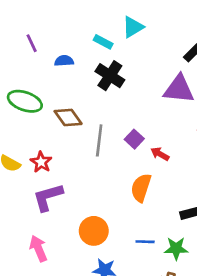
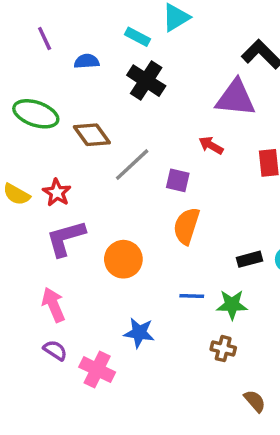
purple square: (134, 139) -> (178, 180), moved, turned -30
gray line: (99, 140) -> (132, 165), turned 40
red arrow: (160, 154) -> (211, 145), moved
orange circle: (94, 231) -> (123, 259), moved

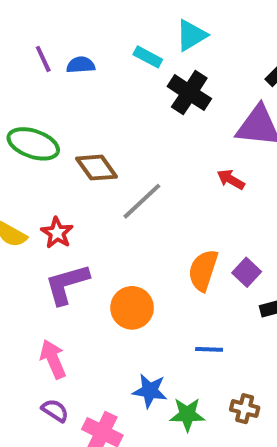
blue semicircle: (87, 61) -> (81, 65), moved
black cross: (146, 81) -> (189, 93), moved
purple square: (178, 180) -> (247, 272), moved, turned 30
green star: (232, 305) -> (187, 414), moved

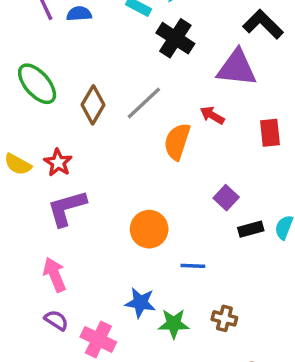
green ellipse: (33, 144) -> (37, 84), turned 30
brown diamond: (96, 168) -> (93, 105), turned 66
gray line: (142, 201) -> (144, 103), moved
orange semicircle: (203, 270) -> (177, 142), moved
orange circle: (132, 308) -> (149, 229), moved

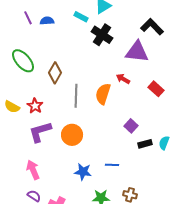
gray line: (144, 103) -> (76, 96), moved, turned -45
red rectangle: (270, 133) -> (156, 89), turned -42
orange circle: (149, 229) -> (72, 135), moved
blue star: (140, 303) -> (83, 172), moved

